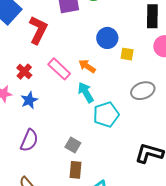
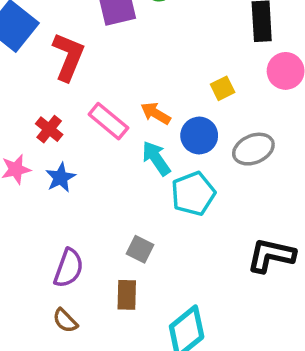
blue circle: (107, 38) -> (199, 136), moved
yellow square: (127, 54) -> (223, 88), turned -32
purple semicircle: (29, 140) -> (69, 268), moved
brown rectangle: (75, 170) -> (127, 295), moved

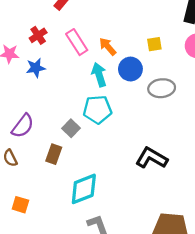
cyan pentagon: (193, 194) -> (97, 109), moved

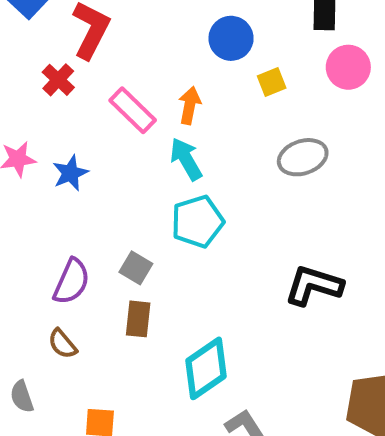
red cross: (38, 35) -> (58, 80), moved
orange arrow: (108, 47) -> (190, 105), turned 66
blue circle: (130, 69) -> (231, 38), moved
gray square: (71, 128) -> (136, 268), moved

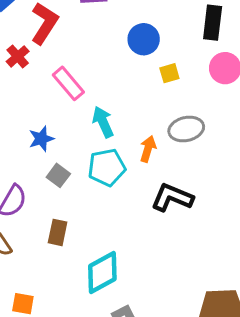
orange arrow: (190, 105) -> (148, 149), moved
blue star: (70, 173) -> (41, 139), moved
gray square: (136, 268) -> (58, 175), moved
black L-shape: (314, 285) -> (172, 198), moved

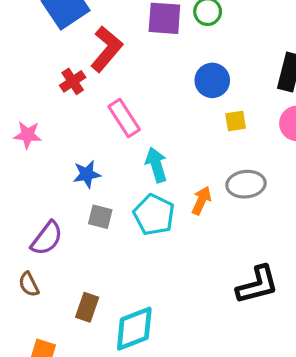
cyan pentagon: (107, 167) -> (154, 215), turned 30
gray square: (58, 175) -> (100, 217), turned -30
black L-shape: (172, 198) -> (257, 285), moved, turned 135
brown rectangle: (58, 232) -> (87, 307), moved

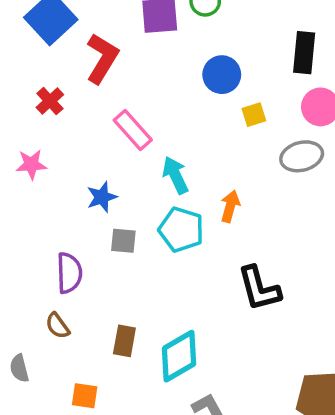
red cross: (73, 81) -> (50, 101), moved
gray ellipse: (246, 184) -> (302, 156), moved
purple semicircle: (47, 238) -> (69, 273), turned -30
black L-shape: (257, 285) -> (259, 289), moved, turned 99

